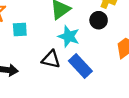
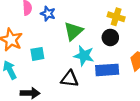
blue rectangle: (80, 66) -> (107, 70), moved, turned -45

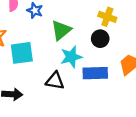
cyan square: (37, 54) -> (22, 53), size x1.5
cyan star: (84, 56) -> (71, 57), turned -30

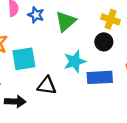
green triangle: (61, 30) -> (66, 21), moved
black triangle: (55, 81) -> (47, 86), moved

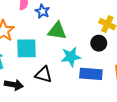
green triangle: (66, 21) -> (57, 31), moved, turned 42

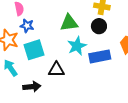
blue star: (42, 11) -> (27, 26), moved
green triangle: (57, 31) -> (69, 23), moved

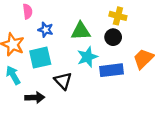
blue star: (27, 26) -> (46, 30), moved
black triangle: (56, 70) -> (63, 81), turned 42

